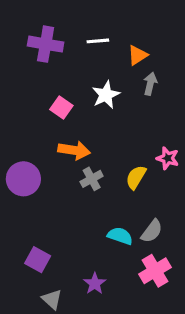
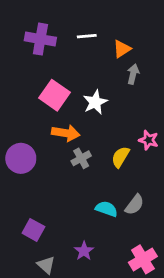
white star: (106, 95) -> (95, 102), moved
pink square: (61, 107) -> (54, 95), size x1.5
pink cross: (155, 271) -> (143, 259), moved

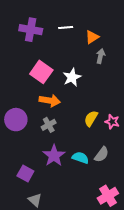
pink star: (149, 140) -> (112, 122), moved
gray cross: (81, 158) -> (49, 125), moved
purple star: (84, 251) -> (54, 156), moved, size x1.5

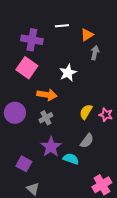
purple cross: (31, 30) -> (32, 40), moved
pink square: (41, 72) -> (27, 68), moved
gray semicircle: (102, 154) -> (87, 141), moved
cyan semicircle: (80, 158) -> (71, 159), moved

